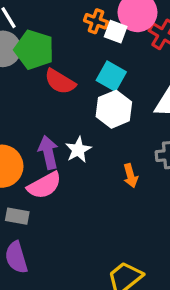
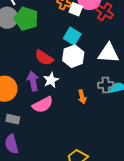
red semicircle: (60, 82) -> (44, 58), moved
pink semicircle: (44, 185) -> (43, 105), moved

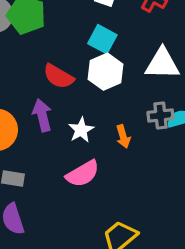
white star: (51, 80) -> (81, 130), moved
pink semicircle: (43, 105) -> (83, 174), moved

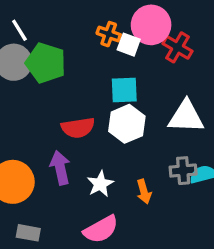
cyan square: (102, 39) -> (124, 90), turned -32
red semicircle: (58, 76) -> (78, 128), turned -40

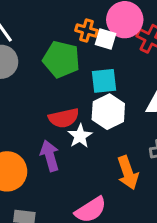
green pentagon: (46, 63) -> (61, 59), moved
white star: (100, 184) -> (80, 136), moved
orange arrow: (144, 192) -> (128, 173), size x1.5

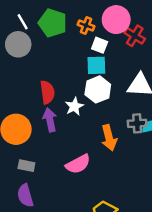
white square: (105, 39) -> (100, 45), moved
green pentagon: (61, 59) -> (53, 23), moved
red semicircle: (64, 118) -> (47, 92), moved, turned -90

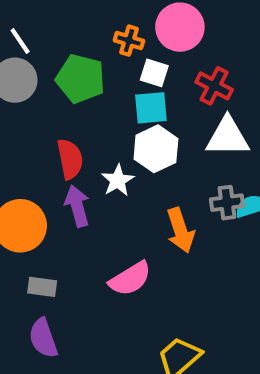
green pentagon: (53, 23) -> (80, 79), moved
red cross: (135, 36) -> (214, 86), moved

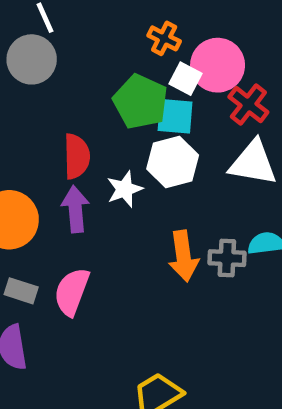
pink circle: (180, 27) -> (218, 65), moved
green pentagon: (80, 79) -> (140, 102), moved
gray cross: (227, 203) -> (227, 258), moved
pink semicircle: (130, 279) -> (72, 292), moved, turned 132

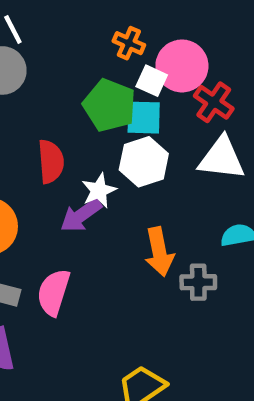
purple arrow: (75, 209) -> (81, 215), moved, turned -117
gray cross: (227, 258) -> (198, 282), moved

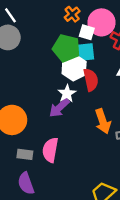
orange cross: (129, 43) -> (72, 14), turned 35
red semicircle: (51, 162) -> (91, 80), moved
white hexagon: (144, 162) -> (74, 68), moved

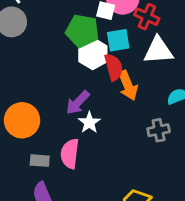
cyan square: (85, 52) -> (118, 40), moved
white star: (67, 93) -> (89, 123), moved
orange arrow: (103, 121) -> (128, 85), moved

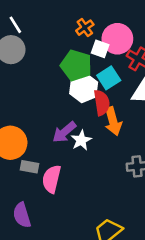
cyan square: (118, 40) -> (109, 78), turned -30
white star: (89, 123) -> (81, 140), moved
gray rectangle: (40, 161) -> (29, 167), moved

